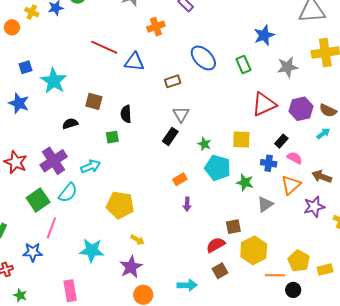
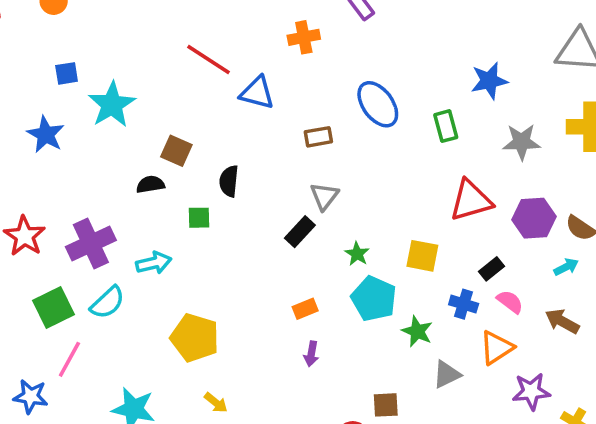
black semicircle: (70, 124) -> (150, 184), moved
brown arrow: (322, 177) -> (562, 321), moved

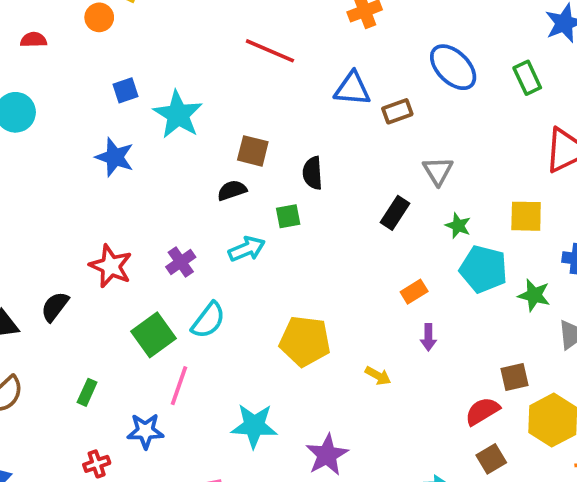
blue triangle: (257, 93) -> (352, 89), moved
gray triangle: (324, 196) -> (438, 171), moved
purple cross: (91, 243) -> (181, 262), size x0.6
cyan arrow: (154, 263) -> (247, 249), moved
yellow arrow: (216, 403) -> (378, 376), moved

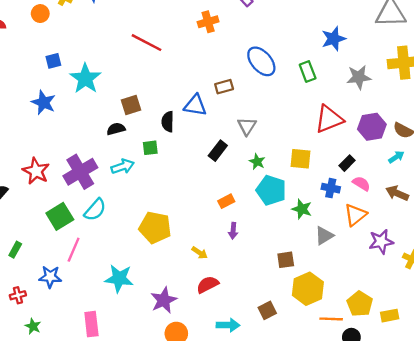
blue triangle: (352, 89) -> (195, 105), moved
brown square: (253, 151) -> (131, 105), turned -36
purple cross: (181, 262) -> (80, 172), size x1.8
red semicircle: (482, 411) -> (208, 285), moved

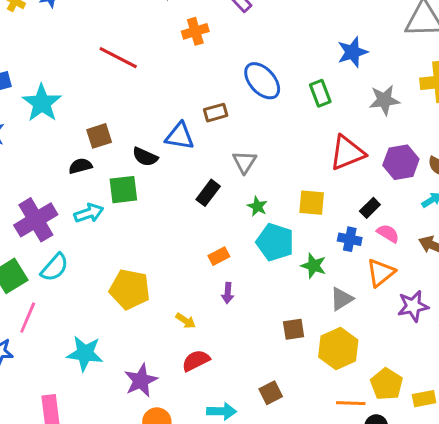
black semicircle: (168, 122) -> (145, 157), turned -66
green square: (150, 148) -> (123, 190), size x1.5
yellow hexagon: (308, 289) -> (338, 349), moved

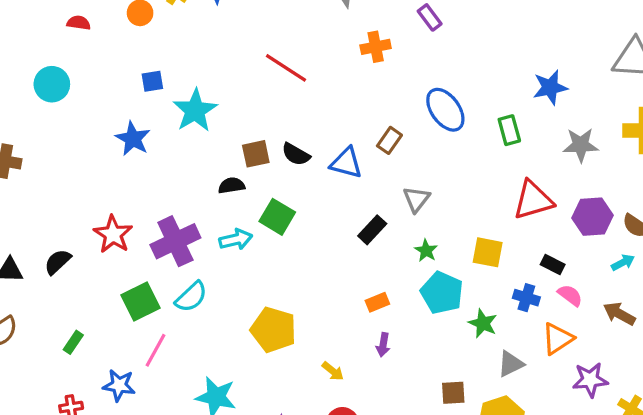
brown rectangle: (216, 113) -> (389, 140), turned -45
black semicircle: (145, 157) -> (296, 154), moved
green square: (123, 190) -> (277, 217), turned 32
black rectangle: (370, 208) -> (553, 265), turned 66

